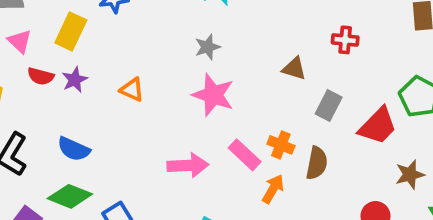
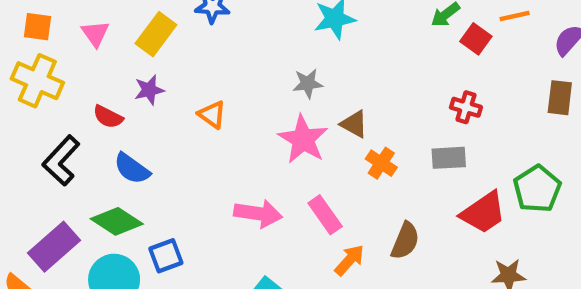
brown triangle: (294, 68) -> (354, 124), moved
red semicircle: (41, 76) -> (108, 117), moved
gray rectangle: (329, 106) -> (449, 158), moved, turned 48
orange cross: (281, 145) -> (381, 163), moved

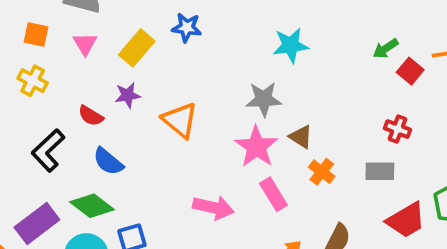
yellow cross: (37, 81) -> (33, 81), size x0.7
gray star: (308, 83) -> (264, 99), size x1.4
orange triangle: (212, 115) -> (180, 120), size x1.5
pink rectangle: (325, 215) -> (273, 194), moved

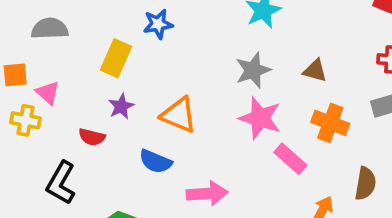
pink triangle: (85, 44) -> (48, 93), moved
brown triangle: (301, 137) -> (315, 71), moved
blue semicircle: (108, 161) -> (156, 162), moved
orange cross: (322, 172) -> (330, 123), size x1.4
pink arrow: (213, 208) -> (207, 193), moved

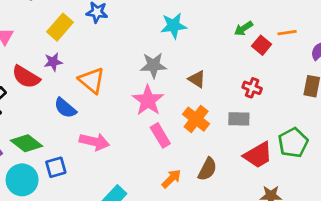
red semicircle: (92, 137) -> (26, 77), size x1.5

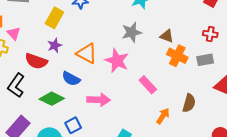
pink star: (148, 100) -> (117, 61), moved
orange cross: (196, 119) -> (177, 56), moved
green diamond: (26, 143) -> (52, 99), moved

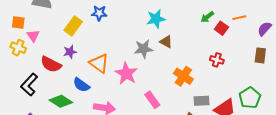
brown triangle: (167, 36) -> (166, 42), moved
gray rectangle: (205, 60) -> (201, 101), moved

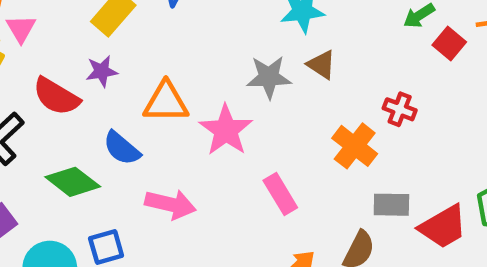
red cross: (217, 60) -> (400, 109), moved
orange triangle: (99, 63) -> (166, 102), turned -40

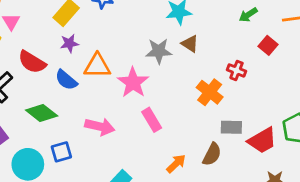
red square: (449, 43) -> (268, 45), moved
purple star: (102, 71) -> (69, 43), moved
blue semicircle: (122, 148) -> (66, 80), moved
pink rectangle: (280, 194) -> (152, 120), moved

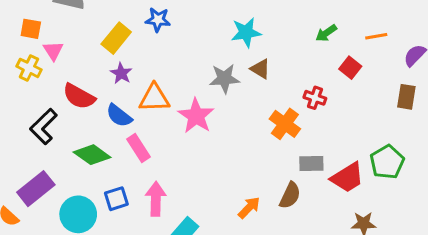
purple star: (69, 43) -> (121, 73), turned -30
pink rectangle: (152, 120) -> (139, 148), moved
pink arrow: (100, 127) -> (156, 199), moved, turned -100

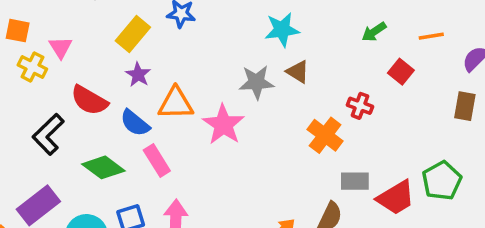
orange square: (31, 29) -> (18, 31), moved

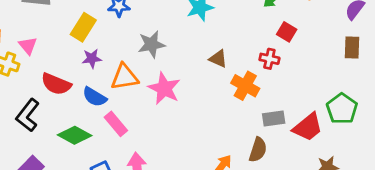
brown triangle: (298, 72) -> (218, 59), moved
red square: (401, 72) -> (287, 32), moved
purple star: (138, 75) -> (92, 58), turned -30
gray star: (257, 82) -> (151, 44), moved

